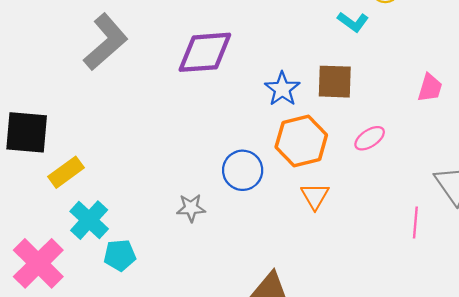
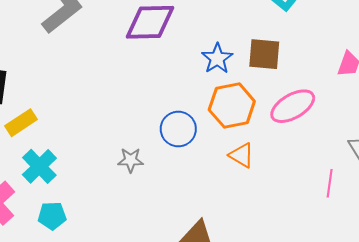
pink ellipse: (370, 138) -> (293, 106), size x1.6
orange triangle: (315, 196) -> (241, 155), turned -32
cyan pentagon: (120, 255) -> (52, 216), moved

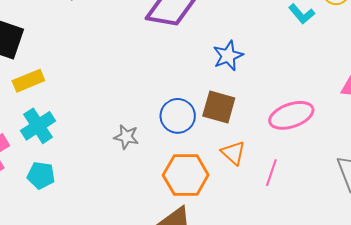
brown square: (264, 54) -> (219, 107), moved
orange hexagon: (232, 106) -> (186, 175), moved
pink line: (330, 183) -> (271, 173), moved

